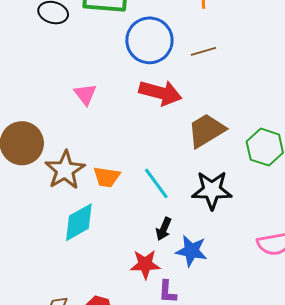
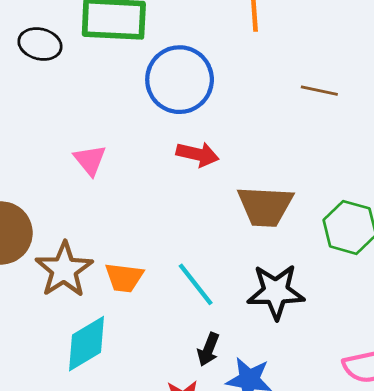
brown line: (203, 51) -> (319, 91), moved, turned 30
red arrow: (160, 93) -> (198, 154), size x0.7
brown trapezoid: (206, 130) -> (265, 206), turned -144

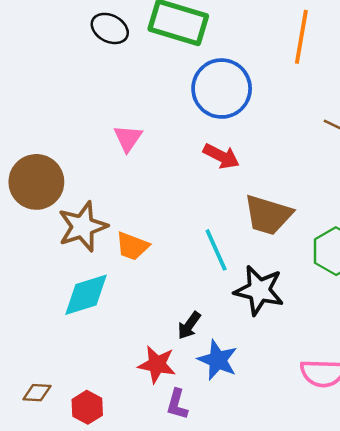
cyan line: (196, 284) -> (216, 250), moved

